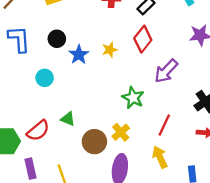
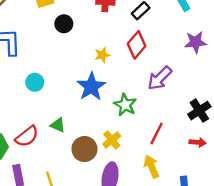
black circle: (57, 39) -> (64, 24), moved
blue star: (79, 55) -> (91, 87), moved, size x1.4

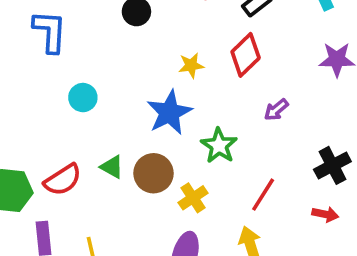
purple arrow: (160, 78) -> (276, 110), size x0.6
brown circle: (84, 149) -> (153, 173), moved

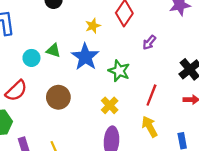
green triangle: (112, 167) -> (53, 50), moved
brown circle: (153, 173) -> (58, 97), moved
red semicircle: (63, 180) -> (16, 91), moved

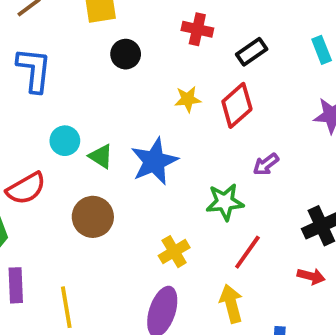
yellow star: (93, 26) -> (188, 99), moved
green triangle: (53, 50) -> (101, 156), moved
green star: (119, 71) -> (225, 202), moved, turned 30

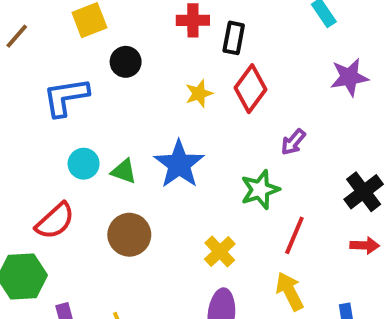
black rectangle: (252, 52) -> (234, 38), moved, turned -32
blue L-shape: (34, 70) -> (66, 97), moved, turned -93

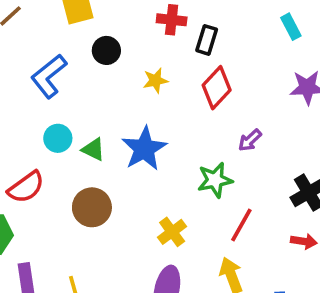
yellow star: (199, 94) -> (155, 80), moved
blue L-shape: (66, 97) -> (49, 76), turned -36

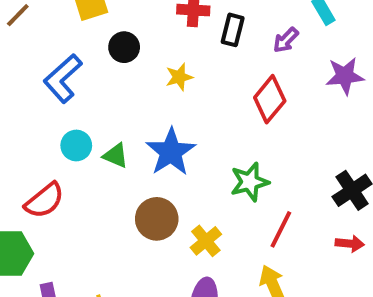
red diamond: (217, 88) -> (270, 99), moved
purple arrow: (250, 140) -> (286, 40), moved
brown circle: (92, 207) -> (157, 219), moved

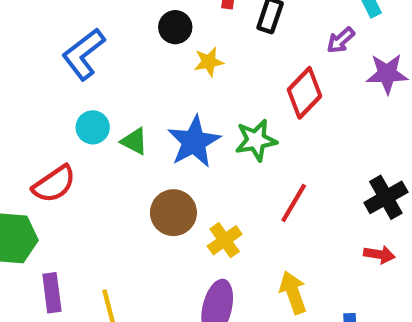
purple arrow: (286, 40) -> (341, 40), moved
black circle: (124, 47) -> (175, 27), moved
green star: (250, 182) -> (256, 140), moved
red line: (281, 229) -> (294, 203), moved

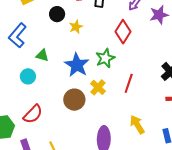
cyan circle: (93, 127) -> (28, 76), moved
green triangle: (134, 141) -> (42, 55), moved
red semicircle: (54, 184) -> (33, 114), moved
yellow cross: (225, 240) -> (98, 87), moved

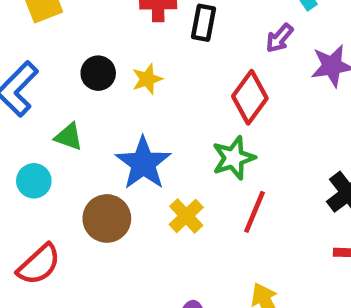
black circle: (57, 14) -> (98, 73), moved
green star: (105, 58) -> (234, 158), moved
brown circle: (74, 100) -> (107, 218), moved

